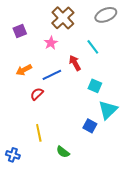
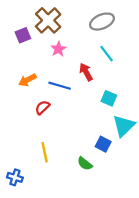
gray ellipse: (106, 15) -> (102, 22), moved
brown cross: (63, 18) -> (48, 20), moved
blue line: (52, 75) -> (60, 86), turned 42
green semicircle: (63, 152) -> (85, 164), moved

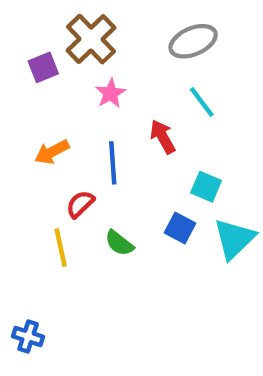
blue line: (60, 86) -> (113, 163), turned 70
blue square: (103, 144) -> (180, 228), moved
yellow line: (45, 152) -> (61, 247), moved
green semicircle: (85, 164) -> (119, 243), moved

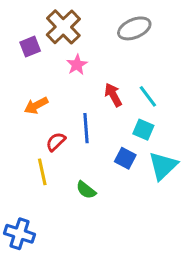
cyan line: (202, 102) -> (148, 96), moved
blue line: (113, 163) -> (86, 128), moved
green semicircle: (119, 243) -> (86, 190), moved
blue cross: (28, 336) -> (20, 234), size x1.4

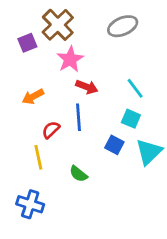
pink star: (77, 65) -> (70, 59), size x1.4
red arrow: (113, 95) -> (87, 87), moved, turned 140
blue cross: (20, 234) -> (30, 204), moved

